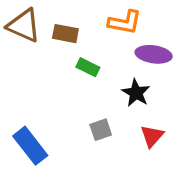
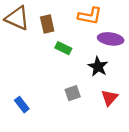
brown rectangle: (65, 34) -> (47, 24), turned 66
blue rectangle: (30, 146) -> (22, 105), size x0.6

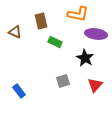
brown triangle: (17, 18) -> (15, 32), moved, size x0.6

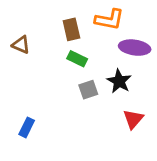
brown rectangle: (41, 21) -> (71, 29), moved
gray square: (63, 81) -> (88, 90), moved
blue rectangle: (19, 91) -> (27, 127), turned 64

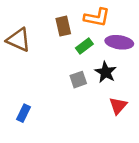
brown triangle: (21, 45) -> (18, 40), size x1.5
green rectangle: (77, 59) -> (84, 46), moved, turned -63

